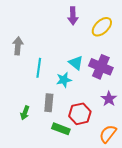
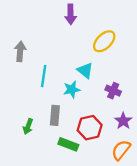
purple arrow: (73, 16) -> (71, 14), moved
yellow ellipse: (102, 27) -> (104, 41), moved
purple cross: (101, 67) -> (113, 91), moved, size x0.6
purple star: (109, 99) -> (123, 121), moved

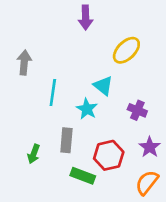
cyan star: (72, 89) -> (87, 109), turned -30

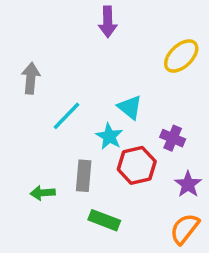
yellow ellipse: (126, 50) -> (181, 56), moved
cyan line: (53, 93) -> (67, 116), turned 36
green arrow: (34, 154) -> (43, 193), turned 66
red hexagon: (109, 155) -> (137, 165), moved

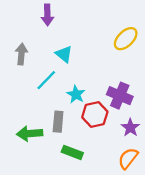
purple arrow: (108, 22) -> (47, 15), moved
cyan triangle: (130, 107) -> (64, 54), moved
purple cross: (173, 138) -> (120, 96), size x1.5
green arrow: (43, 193) -> (30, 133), size x1.5

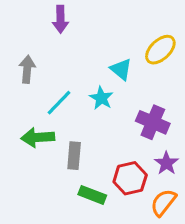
cyan triangle: (64, 54) -> (121, 69), moved
cyan star: (76, 94) -> (101, 98), moved
red hexagon: (95, 115) -> (130, 178), moved
green arrow: (30, 133) -> (38, 137), moved

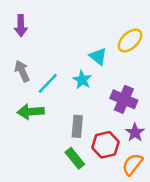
purple arrow: (60, 19) -> (21, 26), moved
gray arrow: (27, 69) -> (22, 71), moved, turned -30
gray rectangle: (74, 156) -> (77, 126), moved
green rectangle: (92, 195) -> (75, 158), turned 30

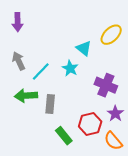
gray rectangle: (77, 126) -> (50, 104), moved
orange semicircle: (132, 164) -> (113, 141), turned -78

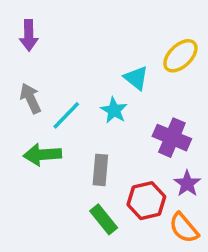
gray rectangle: (50, 104) -> (100, 170), moved

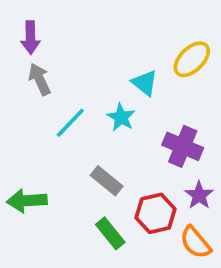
gray arrow: (30, 98) -> (40, 79), moved
green arrow: (42, 155) -> (27, 201), moved
gray rectangle: (100, 170) -> (107, 181), turned -56

